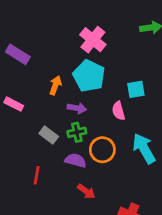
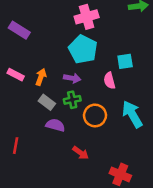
pink cross: (93, 40) -> (87, 17), turned 35
orange arrow: (55, 85) -> (41, 77), moved
purple semicircle: (76, 160) -> (55, 125), moved
red line: (37, 175) -> (16, 146), moved

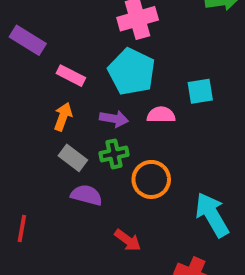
pink rectangle: (16, 75) -> (71, 76), moved
pink semicircle: (109, 81) -> (161, 115), moved, turned 105
cyan arrow: (132, 114) -> (212, 215), moved

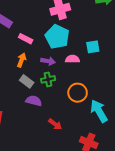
orange circle: (151, 179) -> (78, 93), moved

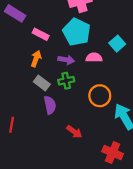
cyan square: (93, 47) -> (117, 44), turned -32
purple semicircle: (34, 101) -> (50, 105), turned 63

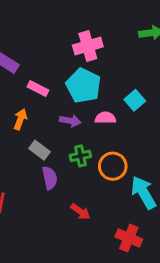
orange arrow: (36, 59) -> (20, 119), moved
green cross: (66, 81) -> (80, 156), moved

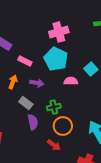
purple arrow: (70, 121) -> (37, 83), moved
orange circle: (113, 166) -> (63, 126), moved

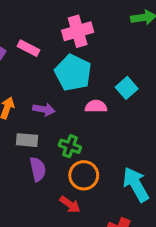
pink rectangle: (25, 61) -> (29, 48), moved
gray rectangle: (26, 103) -> (27, 140), turned -32
green cross: (54, 107) -> (70, 146), turned 32

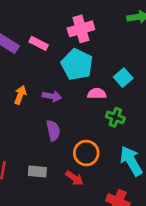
gray rectangle: (27, 140) -> (37, 171), moved
green cross: (70, 146) -> (115, 117), moved
purple semicircle: (38, 169) -> (53, 131), moved

